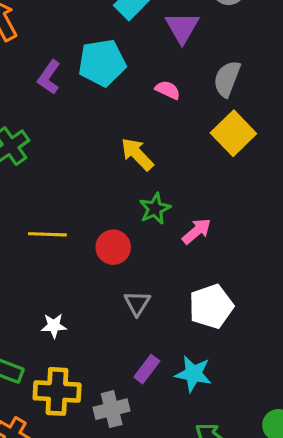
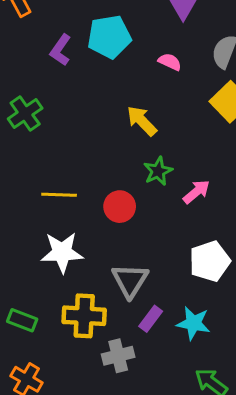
gray triangle: (137, 303) -> (130, 280), moved, size x1.5
white star: (54, 326) -> (62, 252), moved, size x1.8
yellow cross: (57, 391) -> (84, 316), moved

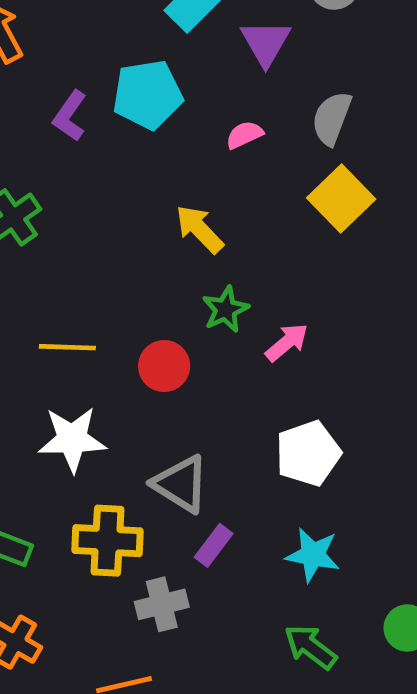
pink semicircle: (170, 62) -> (244, 135), turned -50
gray triangle: (130, 280) -> (181, 484), turned -30
cyan star: (193, 323) -> (313, 555), moved

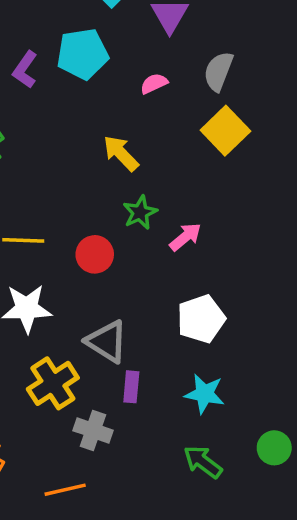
yellow cross: (107, 541) -> (53, 383), turned -36
purple rectangle: (214, 545) -> (131, 387), turned -32
gray cross: (162, 604) -> (93, 430), turned 33

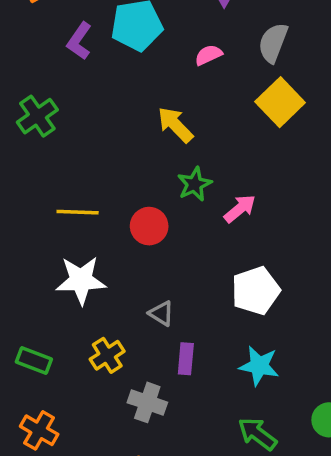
gray triangle: (107, 342) -> (161, 313), size x0.6
yellow cross: (53, 383) -> (107, 355), size x0.7

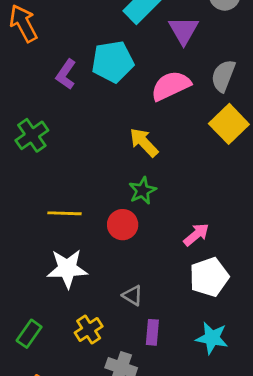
pink semicircle: (208, 55) -> (171, 86), size x1.8
green star: (194, 184) -> (142, 191), moved
pink arrow: (240, 209) -> (196, 235), moved
green rectangle: (34, 360) -> (29, 334), turned -76

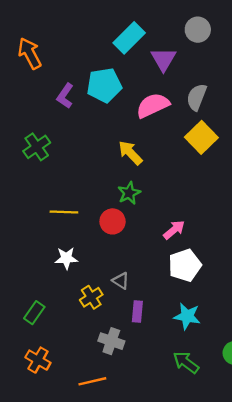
white star: (67, 269) -> (66, 258), size x0.7
yellow cross: (89, 329) -> (91, 297), moved

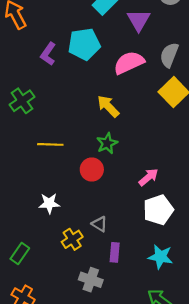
yellow line: (64, 212) -> (50, 144), moved

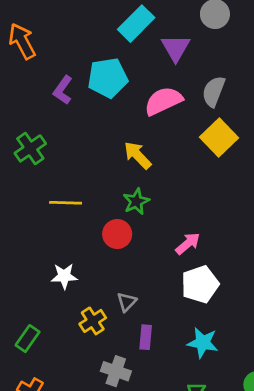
gray triangle: (99, 224) -> (127, 302), turned 42

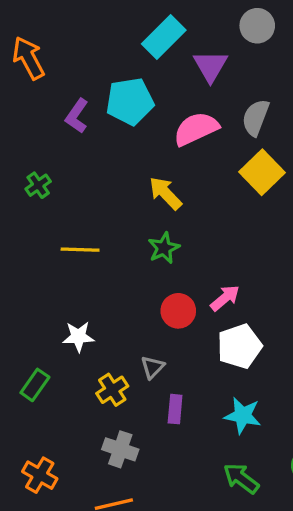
green cross: (30, 148) -> (38, 185), size x0.7
red circle: (117, 234) -> (178, 311), moved
green rectangle: (28, 339) -> (35, 385), moved
gray cross: (116, 371) -> (120, 449), moved

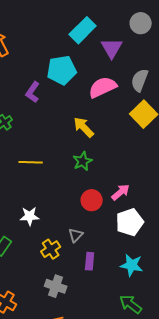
purple L-shape: (77, 116) -> (33, 92), moved

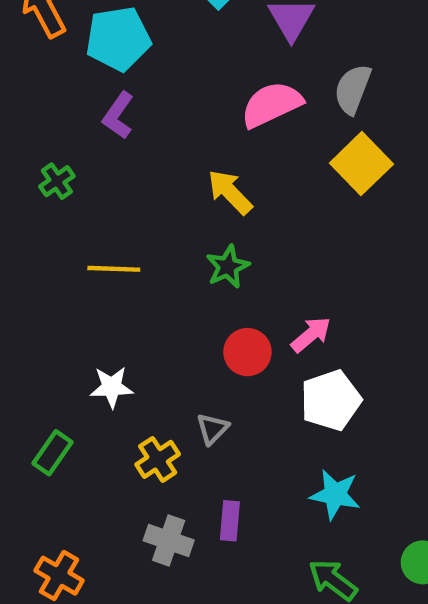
cyan pentagon: (62, 70) -> (118, 39), moved
purple rectangle: (90, 261) -> (230, 521), moved

